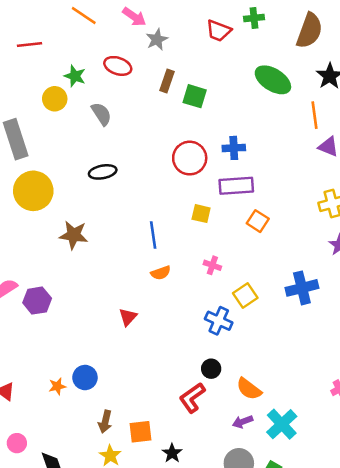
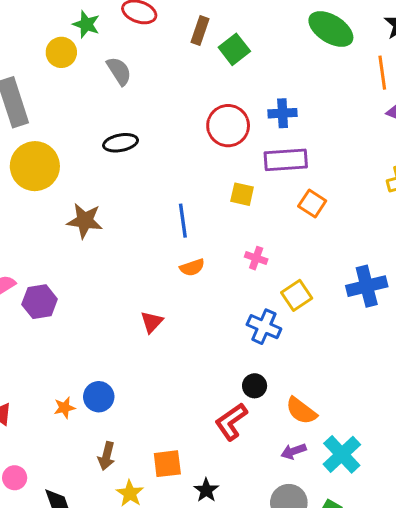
green square: (195, 96) -> (234, 49), turned 35
brown arrow: (105, 422) -> (107, 456), moved

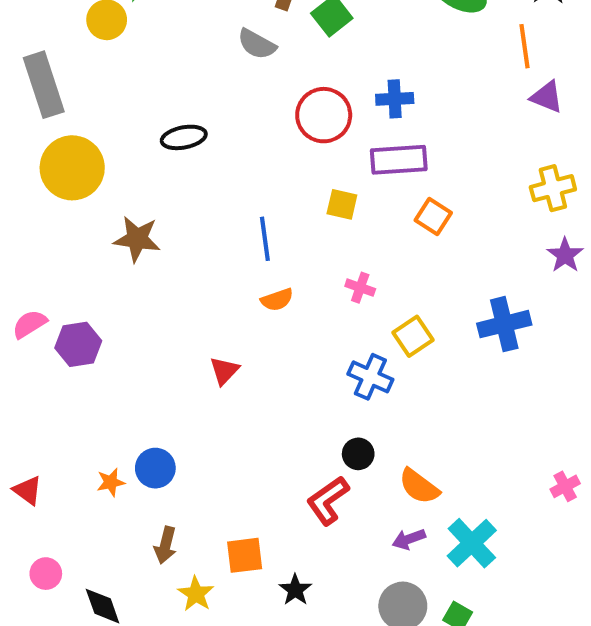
gray semicircle: (119, 71) -> (257, 44), moved, turned 152

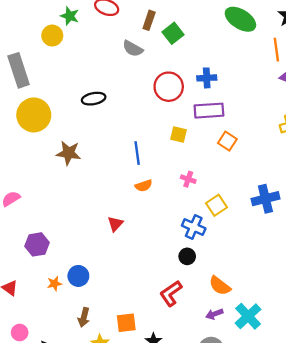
purple hexagon: (78, 344) -> (37, 244), moved
black circle: (358, 454) -> (187, 256), moved

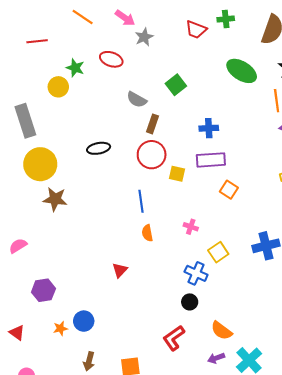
brown rectangle: (149, 20) -> (153, 124), moved
red circle: (169, 87) -> (152, 155), moved
yellow square: (178, 135) -> (177, 174), moved
brown star: (69, 153) -> (55, 199), moved
orange semicircle: (144, 186) -> (147, 233), turned 98

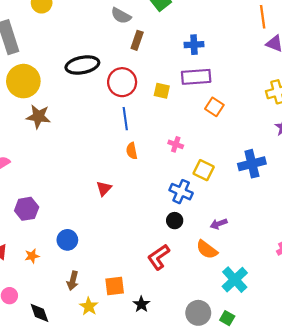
black ellipse: (99, 148) -> (82, 65), size x1.4
red circle: (152, 155) -> (122, 82), moved
yellow square: (218, 252) -> (204, 170), turned -30
orange star: (60, 328) -> (32, 256), moved
purple arrow: (216, 358) -> (219, 224), moved

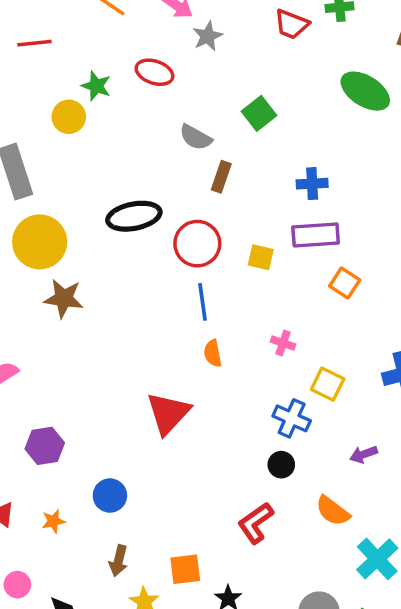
red triangle: (104, 188) -> (168, 413), size x1.8
purple arrow: (219, 224) -> (364, 454), moved

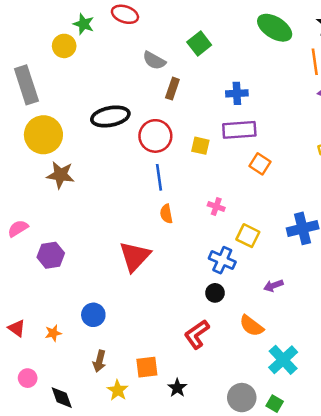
purple hexagon: (45, 446) -> (51, 255), moved

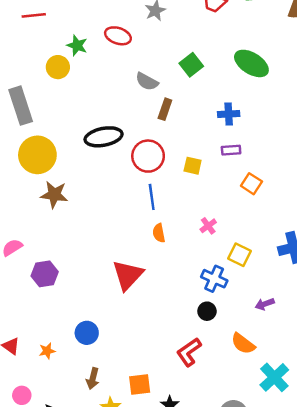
green ellipse: (275, 28) -> (251, 63), moved
purple rectangle: (239, 130) -> (231, 150), size x0.6
pink cross: (216, 207) -> (208, 226), turned 35

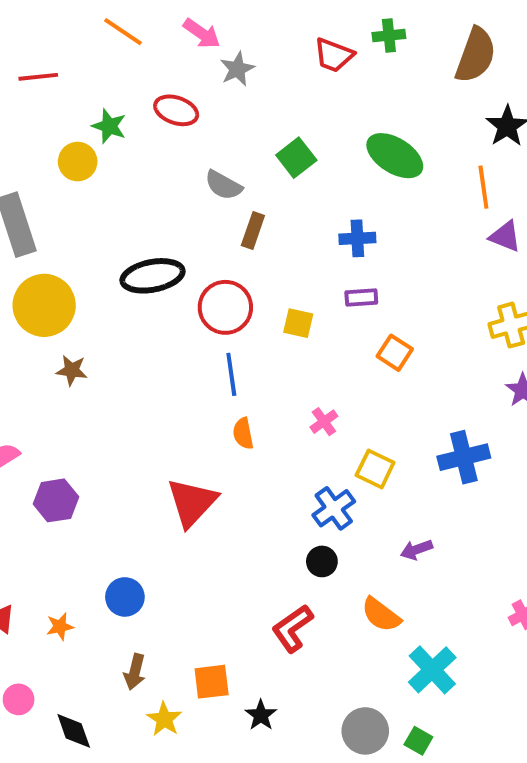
brown star: (54, 195) -> (72, 370), size x0.7
blue cross: (214, 279) -> (334, 508), turned 30

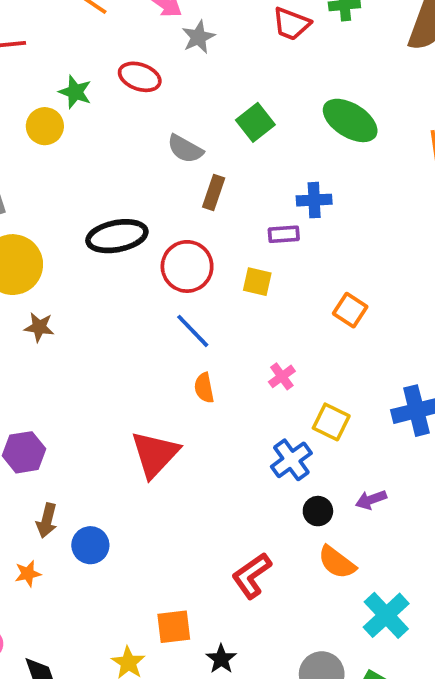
purple rectangle: (361, 297) -> (284, 234), moved
blue line: (231, 374) -> (193, 331), turned -36
black circle: (322, 561) -> (318, 511), moved
brown arrow: (135, 672) -> (47, 521), moved

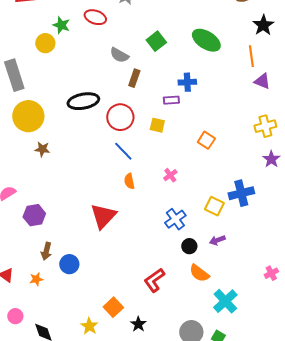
yellow square: (331, 422) -> (214, 206), moved
orange square: (174, 627) -> (113, 307), turned -36

